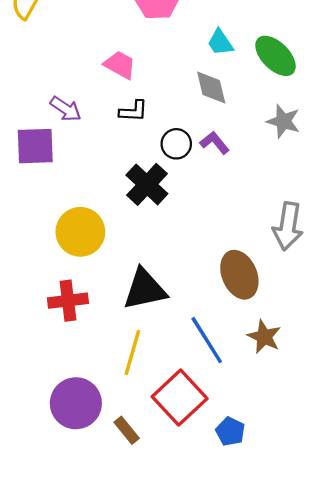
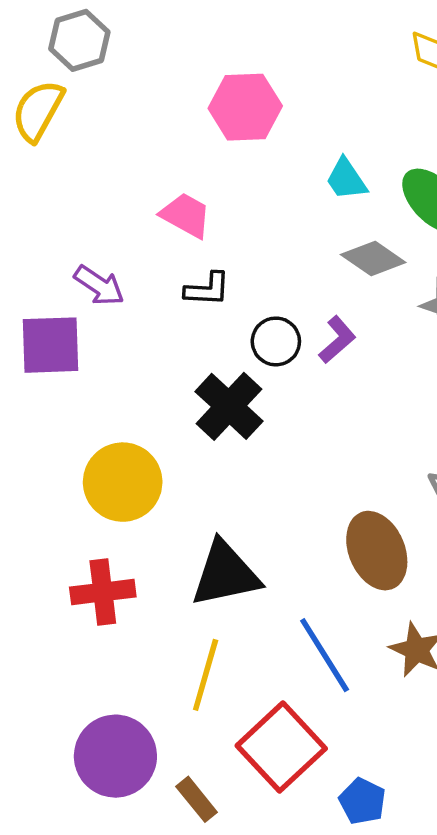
gray diamond: (211, 87) -> (373, 259), moved, turned -42
purple L-shape: (215, 143) -> (337, 340), turned 88

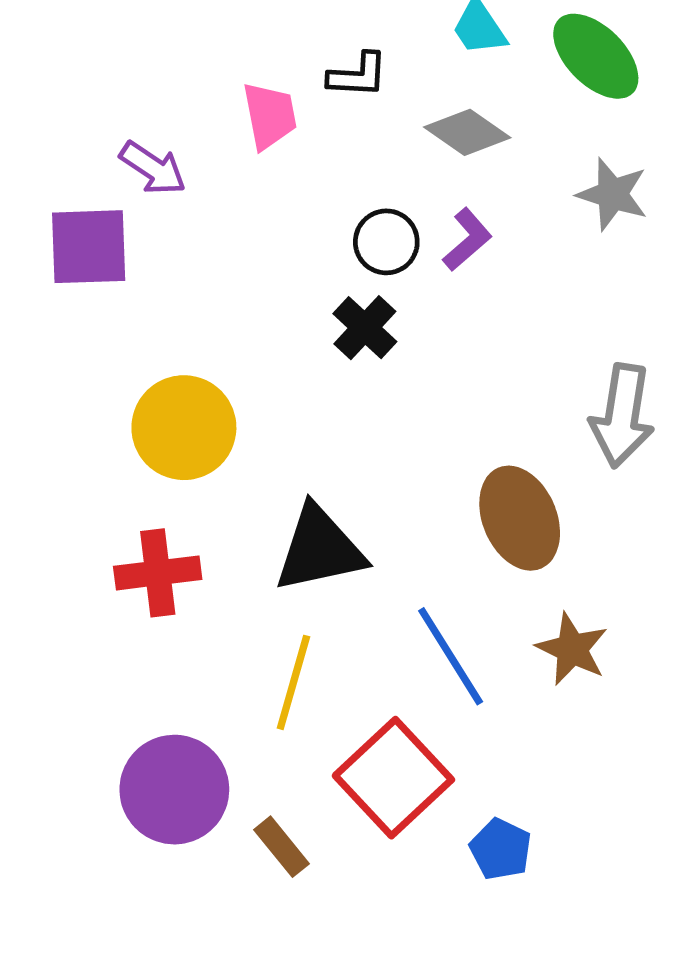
pink trapezoid: (186, 215) -> (270, 116), moved, turned 50
gray diamond: (373, 259) -> (467, 132), moved
black L-shape: (207, 289) -> (358, 75), moved
black cross: (229, 406) -> (365, 328), moved, size x0.7

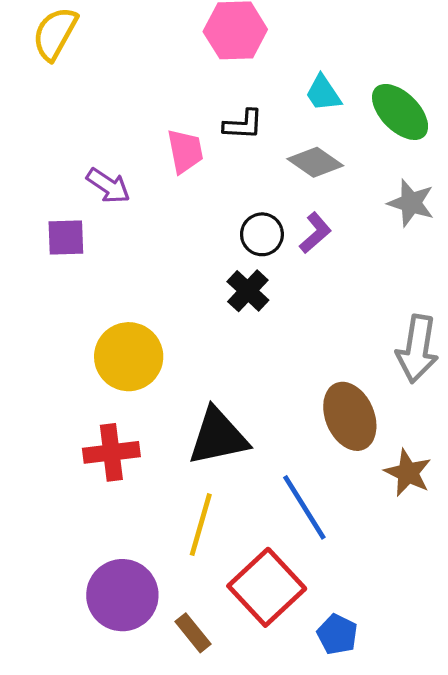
purple square: (89, 247) -> (66, 237), size x0.7
brown star: (572, 649) -> (408, 473), moved

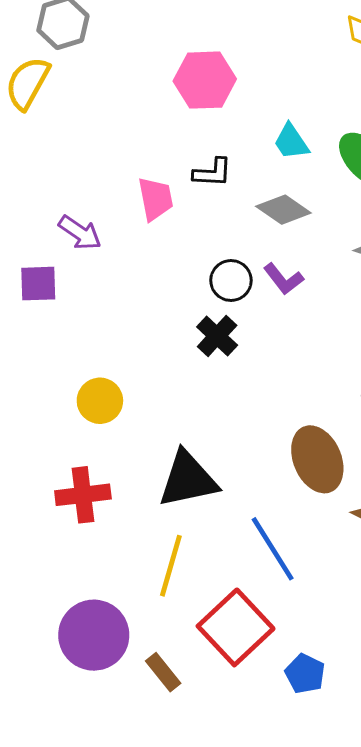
purple L-shape: (315, 233) -> (283, 279), turned 93
yellow circle: (129, 357) -> (100, 401), size x0.7

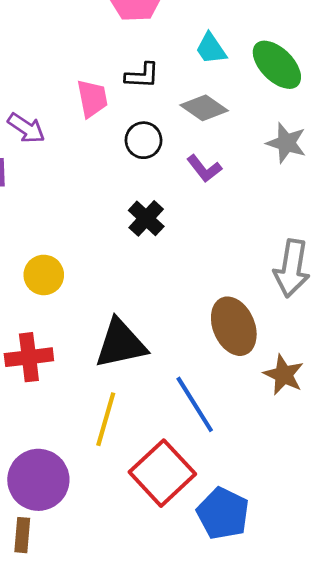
black circle: (231, 280) -> (143, 140), moved
brown rectangle: (163, 672) -> (22, 535), moved, turned 44
blue pentagon: (305, 674) -> (223, 514), size x1.5

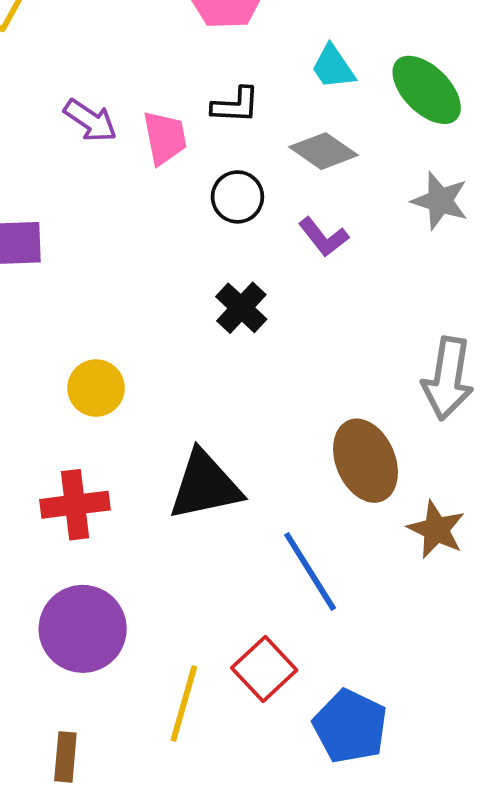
purple arrow: (26, 128) -> (90, 120), moved
yellow line: (106, 419) -> (184, 703), moved
red square: (162, 473) -> (264, 669), size x0.7
purple circle: (38, 480) -> (83, 629), moved

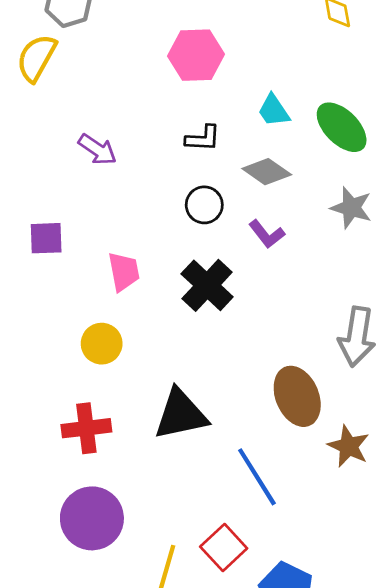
pink trapezoid: (165, 138) -> (124, 271), moved
black cross: (241, 308) -> (207, 285), size x1.4

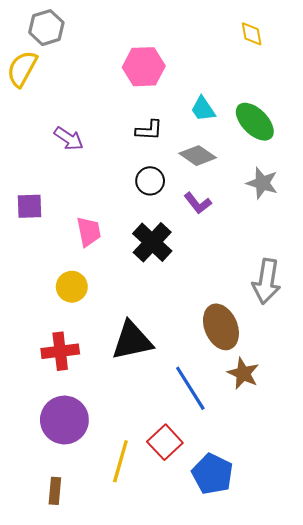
brown star: (349, 446) -> (243, 373), moved

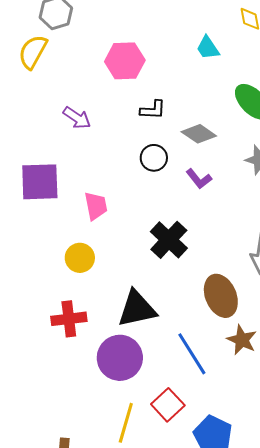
pink hexagon: (144, 67) -> (125, 61), moved
cyan trapezoid: (203, 109) -> (208, 48), moved
purple square: (29, 206) -> (40, 182), size x1.6
black cross: (152, 242) -> (169, 240), moved
purple circle: (64, 420) -> (120, 358), moved

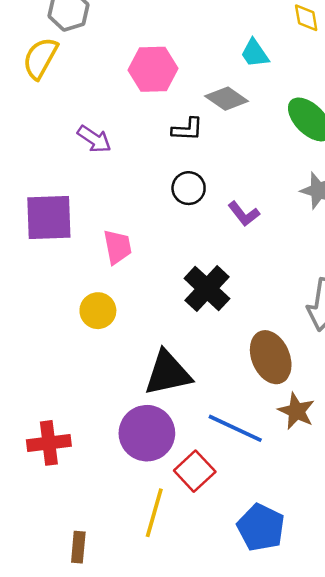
gray diamond: (199, 134) -> (227, 99), moved
red cross: (69, 319) -> (49, 443), moved
blue line: (192, 354) -> (235, 428), turned -33
red square: (168, 405) -> (195, 471), moved

